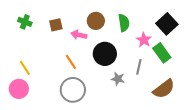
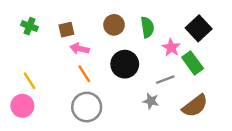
pink arrow: (79, 35) -> (80, 49), moved
gray line: (139, 67) -> (165, 80), turned 56
gray star: (118, 79) -> (151, 101), moved

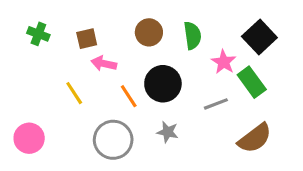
orange line: (84, 74) -> (129, 96), moved
yellow line: (30, 81) -> (74, 93), moved
gray star: (151, 101) -> (168, 132), moved

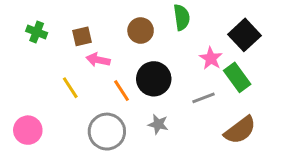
green semicircle: (192, 35) -> (182, 17), moved

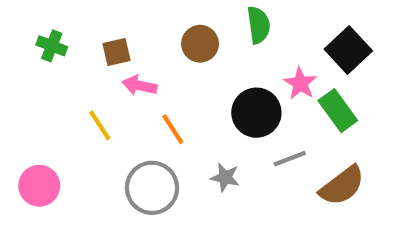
black circle: (154, 79) -> (256, 113), moved
gray line: (204, 98) -> (290, 159), moved

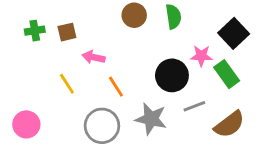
brown circle: (200, 44) -> (134, 15), moved
green cross: (52, 46) -> (35, 31), turned -30
brown square: (116, 52) -> (67, 32), moved
pink star: (300, 83) -> (201, 56), turned -30
gray star: (225, 177) -> (151, 119), size x1.6

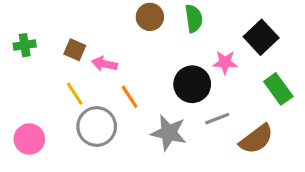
green cross: (35, 31) -> (25, 45), moved
brown square: (67, 32) -> (75, 50), moved, turned 36
green rectangle: (227, 74) -> (278, 89), moved
gray circle: (102, 126) -> (97, 127), moved

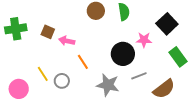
green cross: (25, 45) -> (16, 29), size x1.5
yellow line: (75, 94) -> (43, 74), moved
gray circle: (97, 127) -> (62, 81), size x0.6

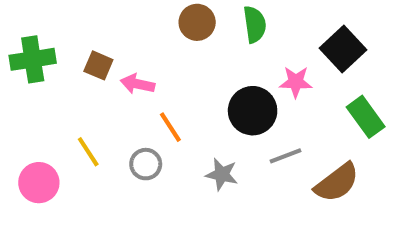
gray circle: (62, 81) -> (146, 164), moved
gray star: (108, 85) -> (222, 174), size x0.7

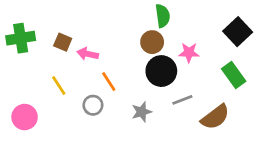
brown circle: (197, 22) -> (152, 42), moved
black square: (343, 49) -> (238, 32), moved
yellow line: (88, 152) -> (59, 85), moved
gray star: (222, 174) -> (142, 112), turned -30

